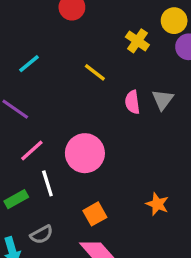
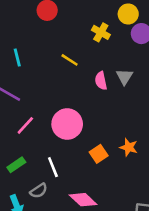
cyan line: (29, 64) -> (17, 58), turned -60
white line: (47, 183) -> (53, 167), moved
orange star: (157, 204) -> (129, 147), moved
orange square: (95, 214) -> (99, 154), moved

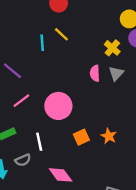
yellow cross: (101, 32) -> (112, 48), moved
cyan line: (17, 58) -> (42, 43), moved
yellow line: (70, 60) -> (61, 34), moved

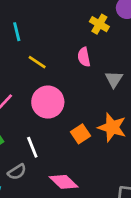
yellow line: (61, 34) -> (37, 62), moved
gray triangle: (116, 73) -> (114, 79), moved
orange star: (109, 136) -> (112, 127), size x1.5

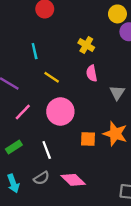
yellow cross: (99, 24) -> (86, 45), moved
orange square: (80, 134) -> (88, 139), turned 35
gray semicircle: (17, 172) -> (41, 178), moved

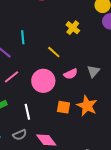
cyan line: (35, 51) -> (23, 37), moved
pink semicircle: (92, 73) -> (71, 74), moved, turned -112
yellow line: (52, 77) -> (54, 52), moved

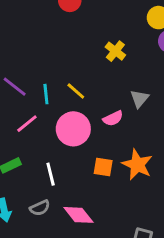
cyan line: (23, 37) -> (46, 94), moved
yellow line: (54, 52) -> (76, 91), moved
gray triangle: (93, 71) -> (139, 99), moved

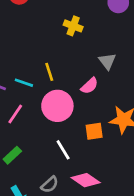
yellow line: (76, 91) -> (49, 72), turned 48
cyan line: (46, 94) -> (24, 83), turned -48
white line: (51, 174) -> (63, 150), moved

